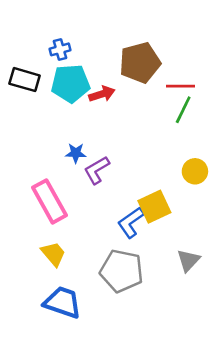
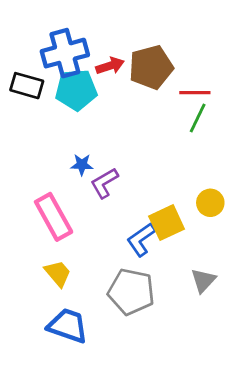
blue cross: (60, 49) -> (65, 53), size x2.0
red arrow: (102, 94) -> (110, 66), moved
yellow circle: (195, 171) -> (210, 203), moved

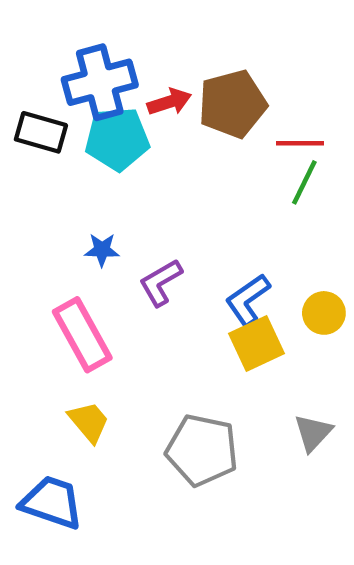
blue star: (82, 165) -> (102, 250), moved
blue L-shape: (141, 239) -> (248, 300), moved
blue trapezoid: (68, 326) -> (52, 502), moved

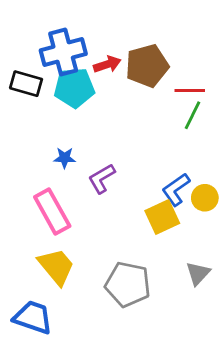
blue L-shape: (248, 300) -> (176, 189), moved
yellow trapezoid: (89, 422) -> (56, 266), size x1.4

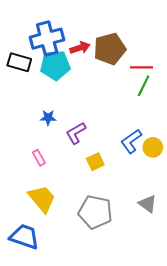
pink rectangle: (52, 211) -> (39, 158), size x0.5
yellow square: (162, 217) -> (95, 162), moved, size x0.7
gray triangle: (198, 273) -> (148, 204), turned -36

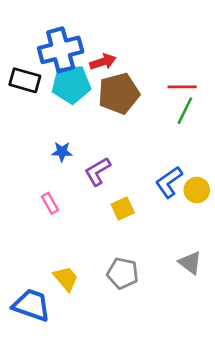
brown pentagon: (110, 49) -> (119, 94), moved
yellow trapezoid: (42, 199) -> (66, 279), moved, size x0.7
gray pentagon: (95, 212) -> (123, 273), size x0.7

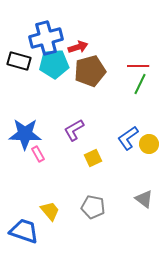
blue star: (62, 152) -> (25, 134), moved, size x2.0

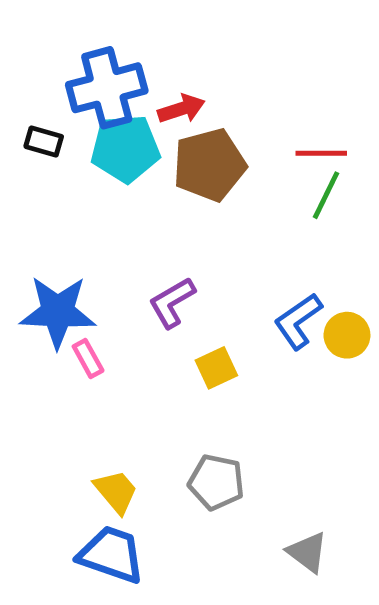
black rectangle: (19, 61) -> (44, 142), size x0.7
gray triangle: (144, 199) -> (307, 552), moved
blue trapezoid: (24, 231) -> (111, 554), moved

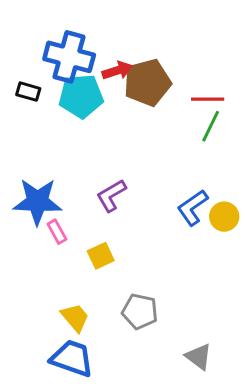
blue cross: (107, 88) -> (69, 57), turned 30
brown pentagon: (209, 165) -> (147, 83), moved
yellow square: (216, 368) -> (101, 256), moved

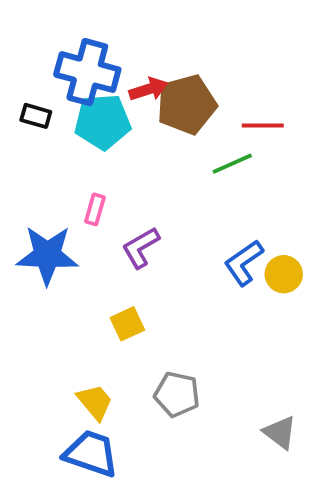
green line: (211, 126) -> (232, 164), moved, turned 40
pink rectangle: (57, 232) -> (95, 209), moved, turned 45
gray triangle: (199, 357) -> (280, 432), moved

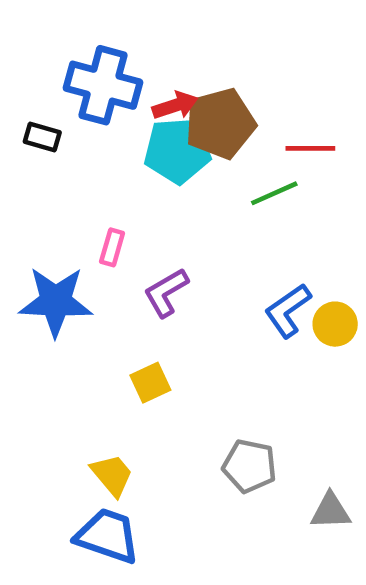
cyan pentagon: (103, 122) -> (177, 151), moved
gray pentagon: (177, 394) -> (249, 466), moved
gray triangle: (280, 432) -> (331, 511), turned -39

